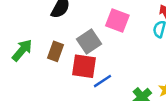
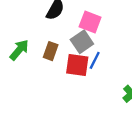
pink square: (117, 21) -> (90, 22), moved
blue line: (103, 81) -> (95, 60), moved, turned -30

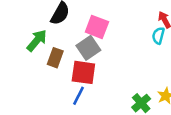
green arrow: (19, 50) -> (37, 40), moved
blue line: (95, 60) -> (79, 96), moved

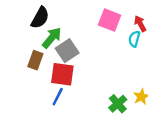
pink square: (97, 27) -> (110, 20), moved
green arrow: (37, 40) -> (52, 38), moved

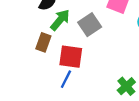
gray square: (67, 51) -> (90, 25), moved

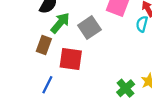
blue line: (66, 79) -> (47, 85), moved

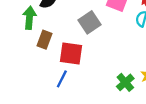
green arrow: (60, 23) -> (29, 18), moved, turned -35
blue line: (47, 85) -> (62, 79), moved

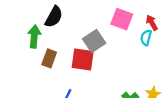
red square: (71, 54) -> (83, 59), moved

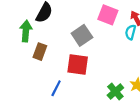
red square: (83, 59) -> (78, 65), moved

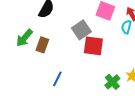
green arrow: (26, 31) -> (24, 38), moved, turned -144
red square: (78, 65) -> (93, 46), moved

